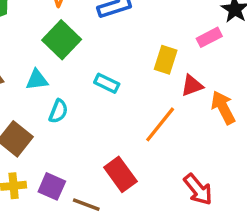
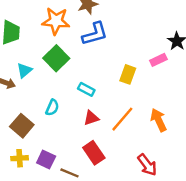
cyan triangle: (37, 80) -> (24, 70), moved, turned -35
red triangle: (192, 86) -> (91, 118), moved
orange arrow: (223, 108) -> (159, 120), moved

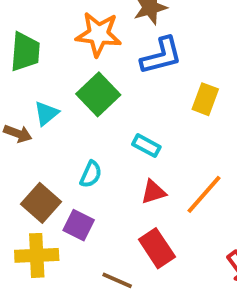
yellow rectangle: (128, 74) -> (205, 99), moved
yellow cross: (20, 158) -> (37, 255), size x1.5
purple square: (46, 160) -> (79, 225), moved

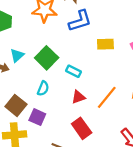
green square: (98, 94) -> (47, 58), moved
yellow rectangle: (205, 99) -> (105, 44), turned 70

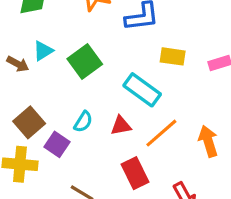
cyan rectangle: (73, 71) -> (142, 90), moved, size x1.6
cyan semicircle: (43, 88) -> (83, 122), moved
red rectangle: (82, 128) -> (135, 173), moved

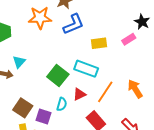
green square: (85, 61) -> (58, 76), moved
cyan semicircle: (83, 122) -> (62, 104), moved

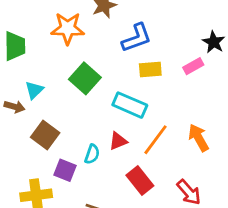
blue L-shape: (74, 24) -> (137, 38), moved
green square: (58, 76) -> (85, 78), moved
brown square: (23, 108) -> (45, 135), moved

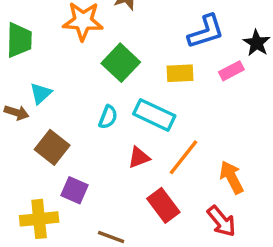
blue L-shape: (137, 38) -> (206, 32), moved
green square: (85, 78) -> (121, 63), moved
orange arrow: (199, 138) -> (232, 177), moved
cyan semicircle: (92, 154) -> (108, 117), moved

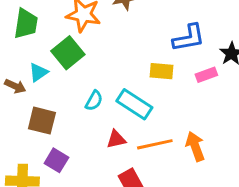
green square: (121, 63) -> (68, 53), moved
brown square: (52, 147) -> (42, 121), turned -32
orange line: (184, 157) -> (155, 144), turned 32
orange arrow: (232, 177) -> (195, 146), moved

